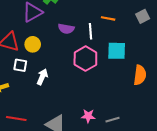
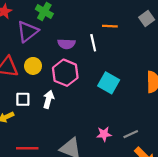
cyan square: (117, 51) -> (109, 83), moved, turned 36
pink hexagon: (85, 59) -> (65, 73), moved
white square: (20, 65) -> (23, 99), moved

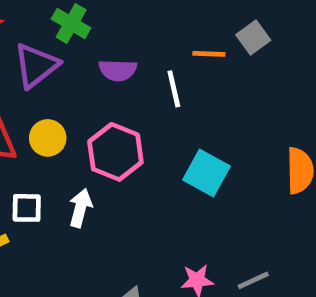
gray square: (147, 18) -> (253, 37), moved
purple semicircle: (66, 44) -> (118, 70), moved

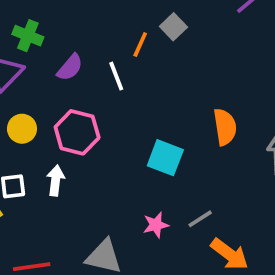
orange line: (209, 54) -> (140, 45), turned -60
purple semicircle: (118, 70) -> (70, 67), turned -44
cyan square: (207, 173) -> (165, 158), moved

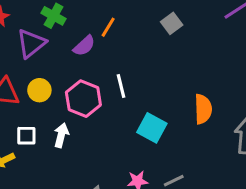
orange line: (140, 45) -> (108, 27), moved
white line: (116, 76) -> (121, 86), moved

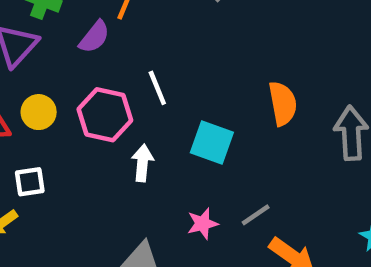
white arrow: (61, 135) -> (142, 163), moved

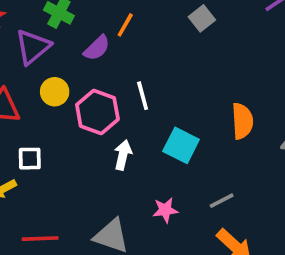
yellow circle: (39, 112) -> (55, 92), moved
gray line: (256, 215) -> (222, 201), moved

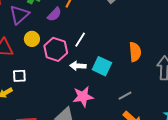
white line: (143, 96) -> (80, 40), turned 49
white arrow: (123, 155) -> (78, 66), moved, turned -98
pink star: (165, 210) -> (83, 97), moved, size x1.5

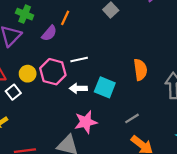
yellow circle: (32, 39) -> (28, 74), moved
white line: (80, 40) -> (79, 59), turned 49
white square: (19, 76) -> (13, 92), moved, turned -32

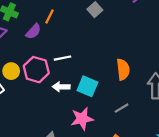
gray line: (132, 118) -> (122, 108), moved
pink star: (86, 122) -> (82, 119), moved

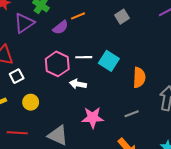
orange line: (49, 17) -> (78, 16), turned 32
yellow circle: (11, 71) -> (31, 102), moved
cyan square: (87, 86) -> (109, 61), moved

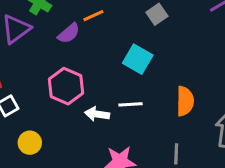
white line: (84, 57) -> (131, 104), moved
cyan square: (109, 61) -> (138, 59), moved
gray line: (132, 114) -> (176, 154), turned -64

